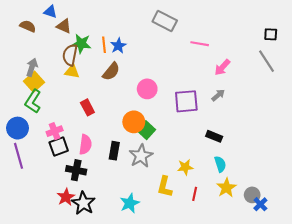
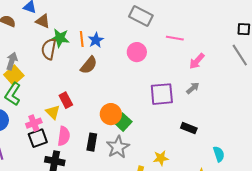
yellow triangle: (72, 71) -> (53, 112), moved, turned 35
pink circle: (147, 89) -> (137, 52), moved
cyan semicircle: (220, 164) -> (219, 154), moved

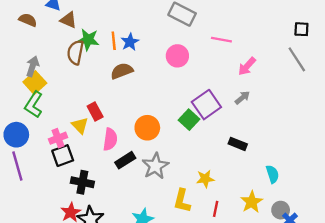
brown semicircle: (89, 65) -> (122, 71), turned -150
purple square: (162, 94) -> (206, 105), turned -30
green square: (123, 122) -> (189, 120), moved
pink semicircle: (64, 136) -> (110, 139), moved
black rectangle: (92, 142) -> (125, 160), turned 48

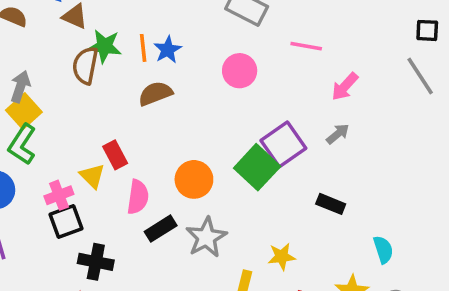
green square: (189, 120) -> (257, 167), size x1.4

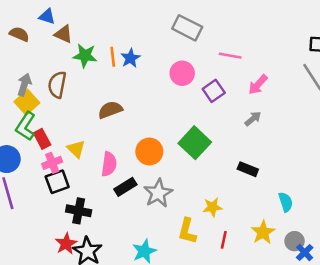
brown semicircle: (85, 65) -> (57, 85), moved
brown semicircle: (155, 94) -> (110, 110), moved
purple square: (283, 144) -> (214, 91), moved, size x0.7
red rectangle: (115, 155) -> (42, 139), moved

